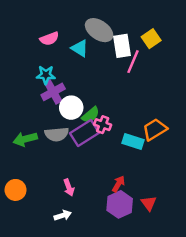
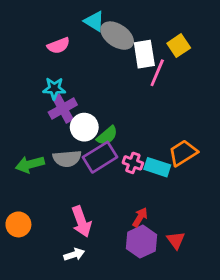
cyan triangle: (80, 48) -> (94, 21), moved
pink cross: (103, 125) -> (133, 163), moved
pink arrow: (69, 188) -> (81, 222), size x1.5

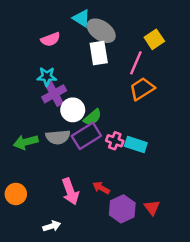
white rectangle: (144, 54) -> (99, 53), moved
orange trapezoid: (183, 153) -> (142, 89), moved
red arrow: (140, 217) -> (101, 188), moved, turned -91
white arrow: (74, 254) -> (52, 226), moved

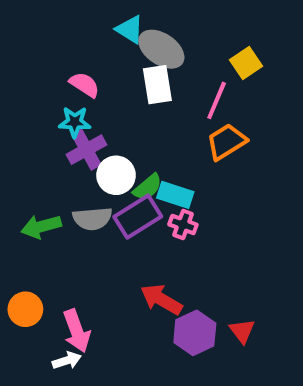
pink semicircle: (50, 39) -> (84, 85), moved, turned -126
cyan rectangle: (136, 144) -> (175, 195), moved
red arrow: (101, 188) -> (161, 299), size x1.5
pink arrow: (70, 191) -> (77, 331), moved
white arrow: (52, 226) -> (67, 361), moved

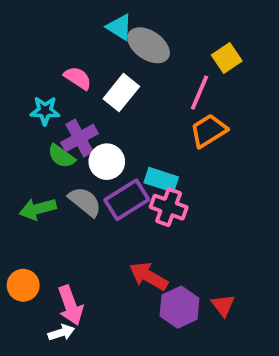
white rectangle: (157, 85) -> (121, 93), moved, turned 48
cyan star: (75, 122) -> (45, 111), moved
green semicircle: (148, 187) -> (61, 156), moved, turned 76
gray semicircle: (92, 219) -> (85, 202), turned -136
pink cross: (183, 225) -> (169, 207), size x1.4

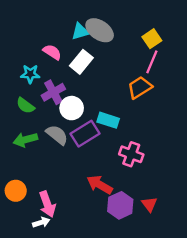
cyan triangle: (120, 27) -> (80, 31), moved, turned -48
pink line: (199, 93) -> (152, 62), moved
green semicircle: (61, 156) -> (25, 106), moved
pink cross: (169, 207) -> (131, 154), moved

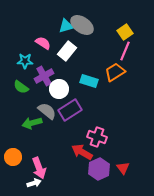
cyan rectangle: (108, 120) -> (89, 81), moved
green arrow: (25, 140) -> (32, 123), moved
pink cross: (131, 154) -> (97, 137), moved

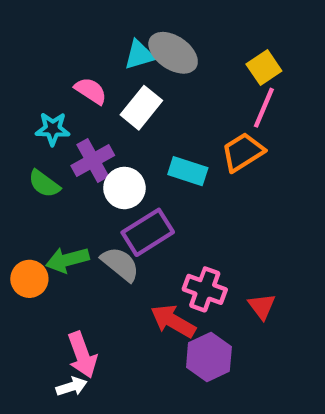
gray semicircle: (47, 111) -> (120, 264), moved
orange circle: (13, 157) -> (29, 279), moved
red triangle: (123, 168) -> (262, 306), moved

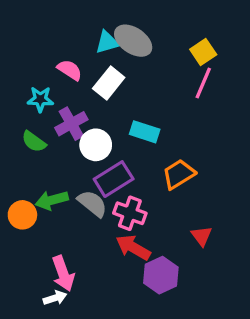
orange trapezoid: (243, 152) -> (179, 174), moved
pink cross: (205, 289) -> (130, 213), moved

